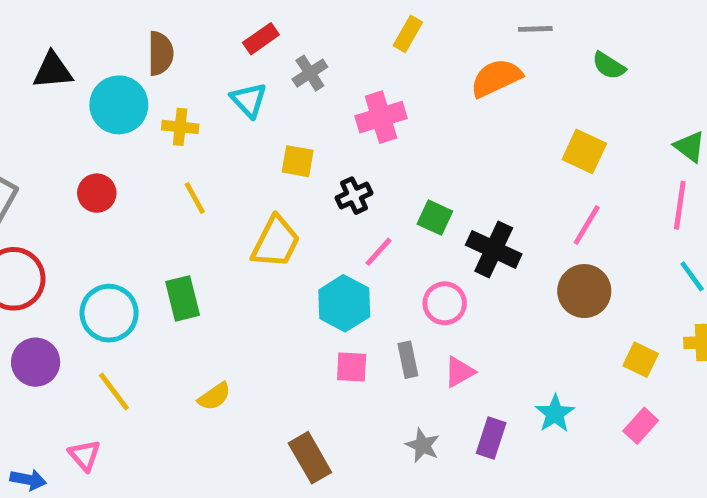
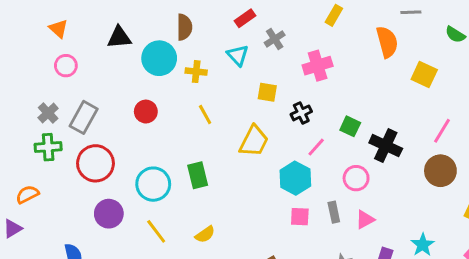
orange semicircle: (496, 78) -> (387, 42), turned 100
yellow square: (584, 151) -> (424, 74), moved
yellow semicircle: (214, 396) -> (205, 234), moved

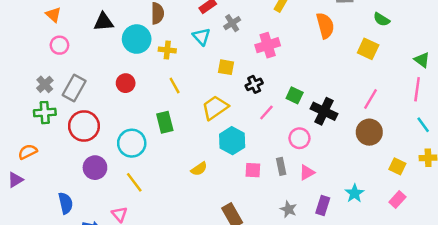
yellow square: (424, 74) -> (368, 49), moved
yellow trapezoid: (254, 141) -> (215, 108), turned -152
green rectangle: (198, 175) -> (165, 122), moved
cyan hexagon: (295, 178) -> (232, 141), moved
yellow semicircle: (205, 234) -> (199, 169), moved

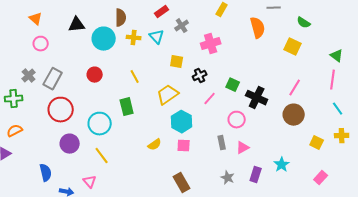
yellow cross: (167, 50) -> (134, 38), moved
green cross: (45, 113) -> (14, 99), moved
pink square: (253, 170) -> (184, 146), moved
pink rectangle: (397, 199) -> (321, 178), moved

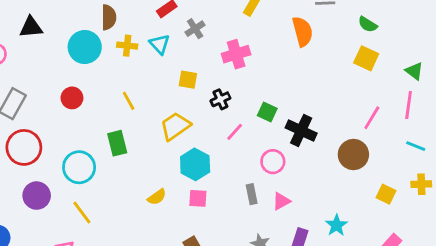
black triangle: (77, 25) -> (31, 27), moved
yellow square: (293, 47) -> (366, 58), moved
pink line: (295, 88) -> (372, 118), moved
cyan line: (338, 109) -> (416, 146), turned -32

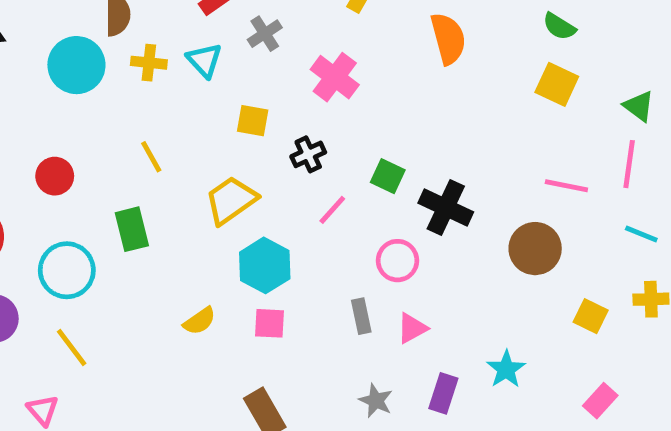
pink cross: (236, 54) -> (335, 77), turned -36
red circle: (72, 98) -> (55, 176), moved
pink line: (372, 118) -> (566, 186), turned 70

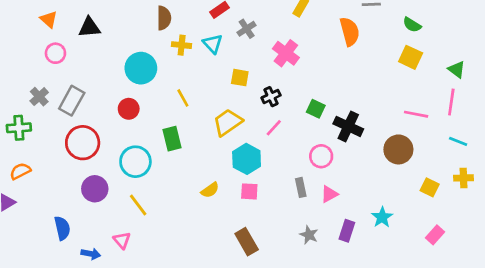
cyan circle: (76, 65) -> (141, 68), moved
pink line: (332, 210) -> (274, 128), moved

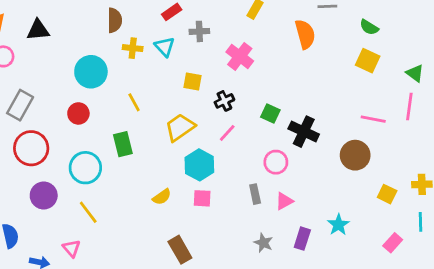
gray cross: (247, 29) -> (199, 31), turned 30
cyan line: (458, 141) -> (420, 222), moved, turned 66
brown rectangle: (247, 242) -> (180, 250), moved

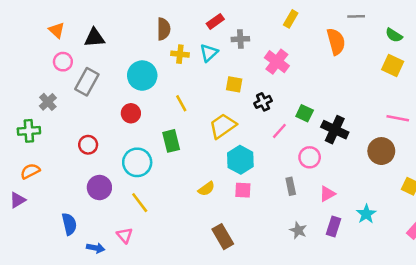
cyan triangle: (165, 47) -> (209, 53), turned 30
gray rectangle: (20, 105) -> (87, 82), moved
pink line: (227, 133) -> (279, 131), moved
red circle: (31, 148) -> (88, 145), size x0.6
pink triangle: (284, 201) -> (327, 194), moved

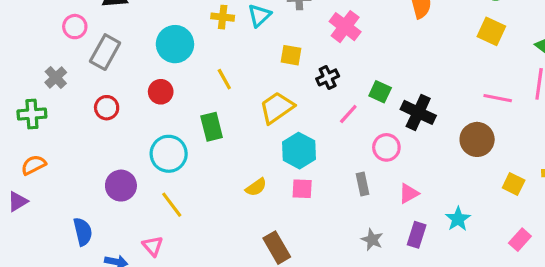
red circle: (88, 145) -> (107, 108), moved

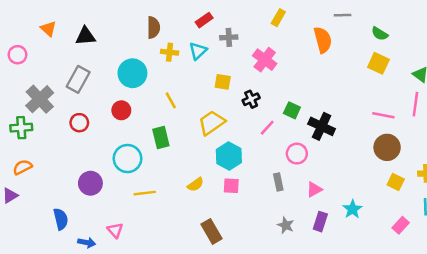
pink circle: (75, 27) -> (17, 55), moved
gray cross: (56, 77) -> (40, 99), size x1.6
brown circle: (477, 139) -> (387, 147), moved
yellow line: (172, 205) -> (145, 193), moved, turned -60

